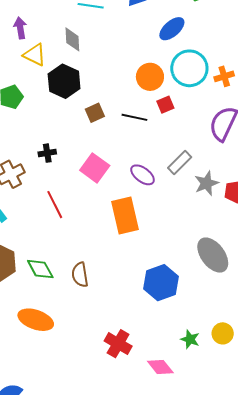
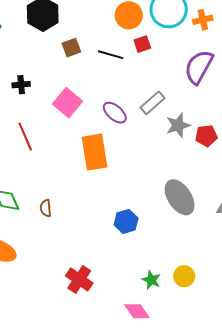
brown semicircle: (80, 275) -> (46, 208), size x0.7
blue hexagon: (161, 283) -> (126, 221), size x0.7
pink diamond: (160, 367) -> (137, 311), moved

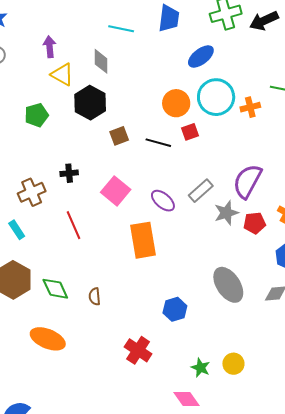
purple semicircle: (199, 67) -> (247, 181), moved
red cross: (79, 279) -> (138, 350), moved

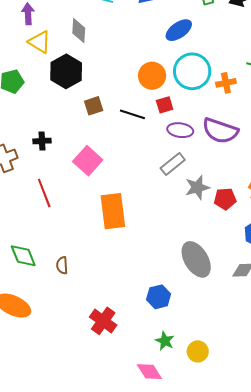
purple semicircle: (247, 181) -> (220, 131), moved, turned -102
purple ellipse: (163, 201) -> (180, 130), moved, turned -35
blue hexagon: (175, 309) -> (159, 297), moved
yellow circle: (233, 364) -> (198, 351), moved

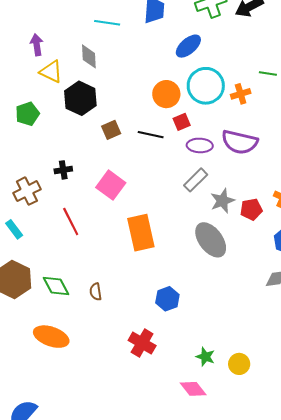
gray ellipse: (196, 259) -> (211, 240), moved
blue hexagon: (159, 297) -> (167, 299), moved

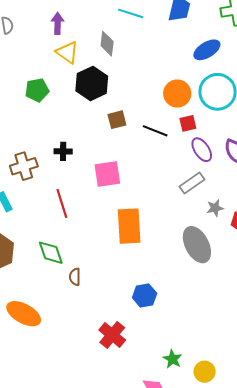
purple ellipse: (200, 145) -> (202, 150), turned 45
pink square: (111, 185) -> (107, 174), turned 36
gray star: (222, 201) -> (215, 208), size x0.7
green diamond: (56, 286) -> (51, 253), moved

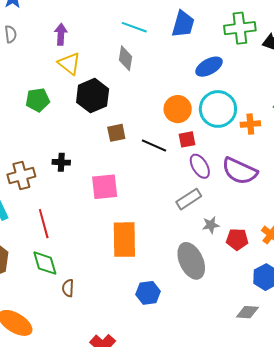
gray diamond: (107, 44) -> (125, 58), moved
red line: (62, 203) -> (44, 224), moved
blue hexagon: (145, 296) -> (148, 293), moved

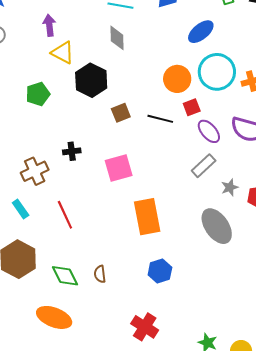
green diamond: (45, 263) -> (65, 276), moved
blue hexagon: (148, 293) -> (160, 271), moved

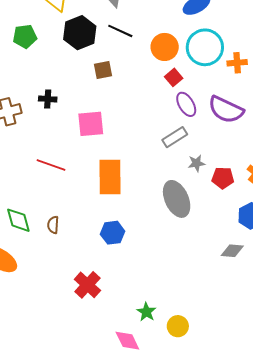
red square: (192, 107) -> (174, 77), turned -30
black line: (160, 119) -> (120, 31), moved
red line: (65, 215) -> (51, 165), moved, turned -56

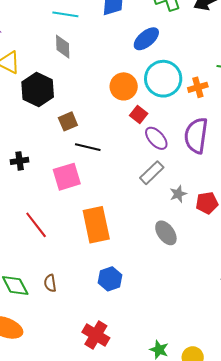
black line: (120, 31) -> (88, 147), moved
purple semicircle: (226, 110) -> (196, 136), turned 84
red line: (51, 165) -> (36, 225), turned 44
gray ellipse: (177, 199) -> (166, 233), size x0.7

